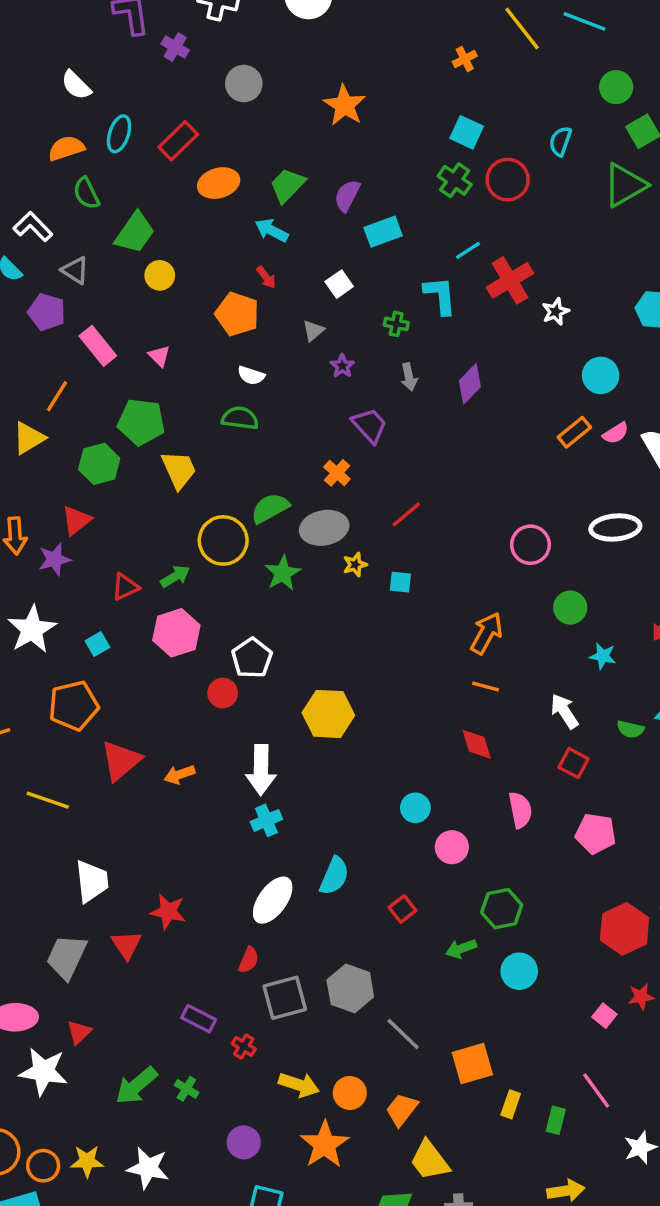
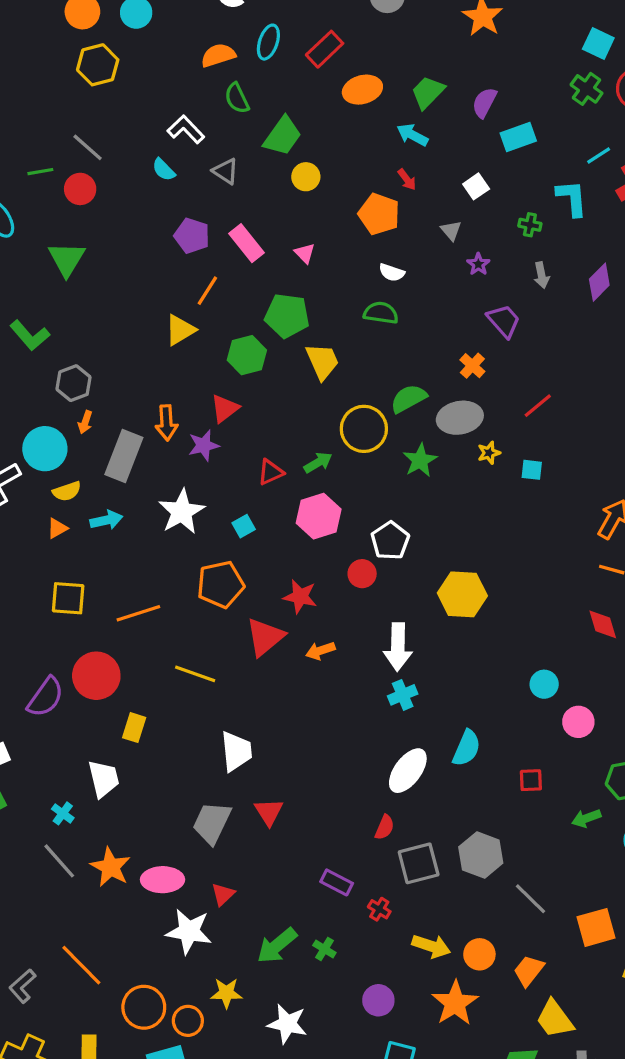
purple pentagon: (47, 312) -> (192, 236), moved
gray triangle: (313, 331) -> (451, 230), turned -30
red square: (402, 909) -> (531, 780), turned 35
red star: (168, 912) -> (300, 597), moved
yellow star: (87, 1161) -> (226, 993), moved

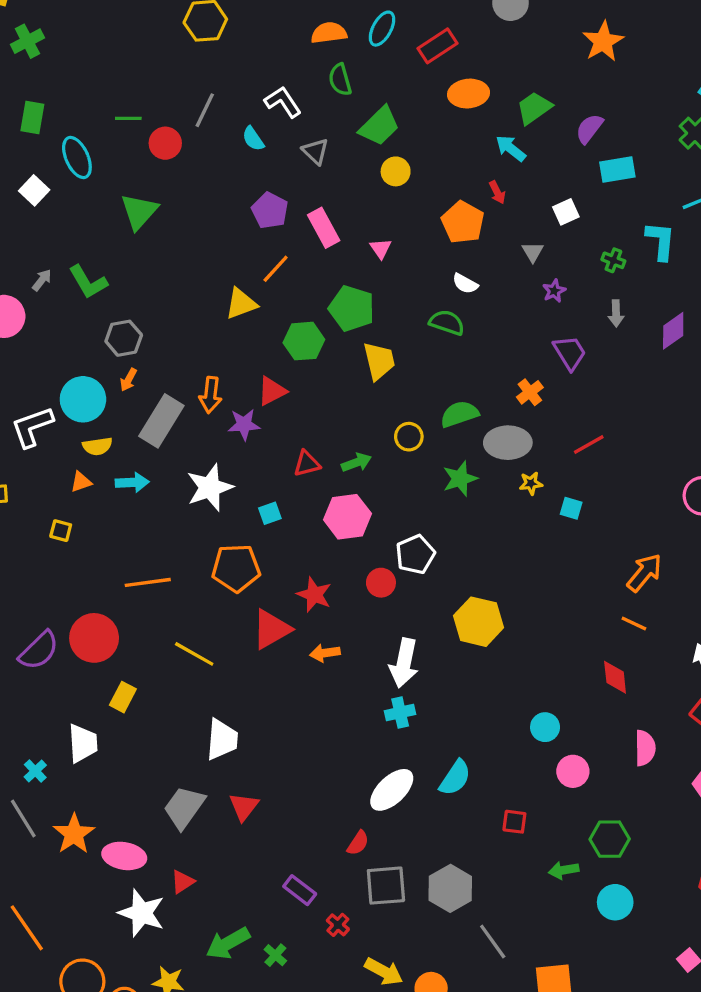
gray line: (88, 147) -> (205, 110), moved, turned 64
yellow circle: (364, 429) -> (409, 437), size x0.6
yellow square: (68, 598) -> (61, 531), moved, size x0.6

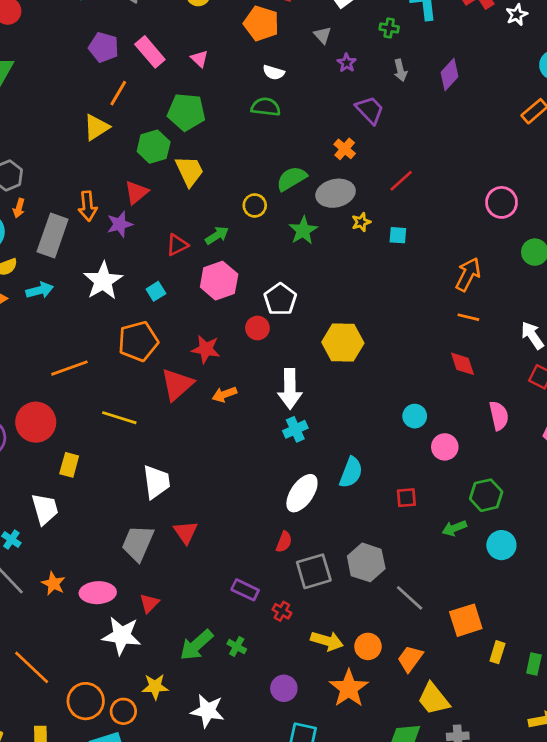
yellow trapezoid: (379, 361) -> (189, 171), moved
orange star: (74, 834) -> (53, 584), size x0.7

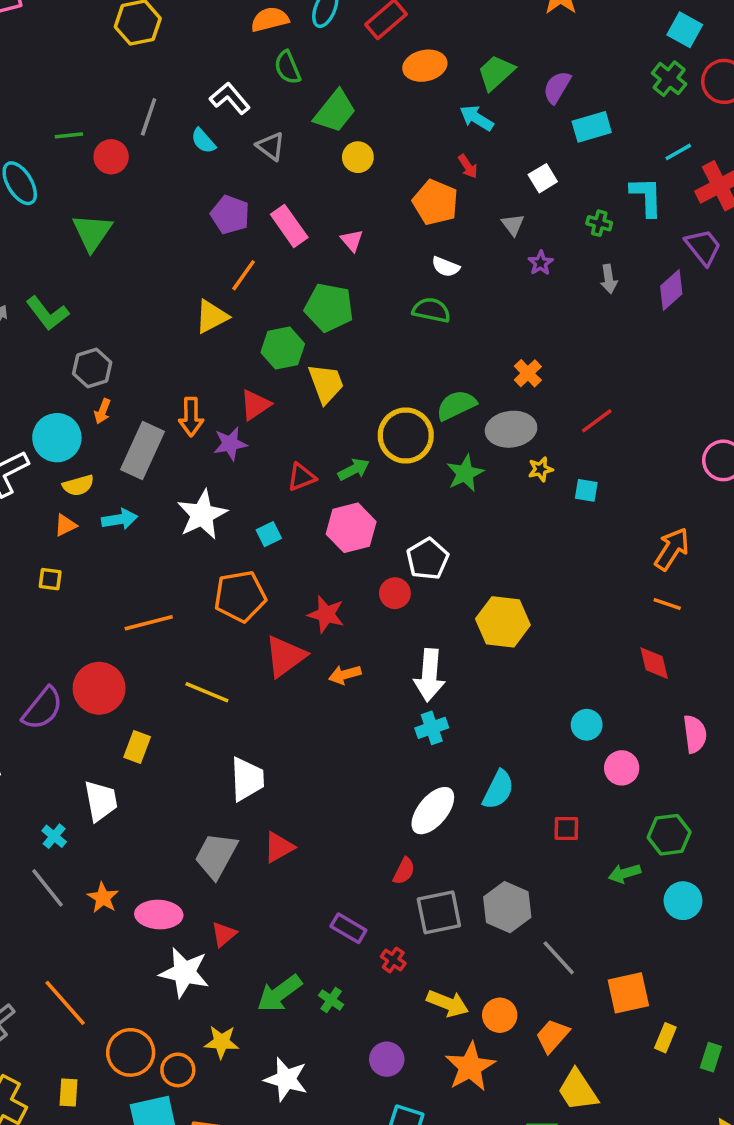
purple trapezoid: (370, 110) -> (703, 247), moved
yellow circle: (255, 205) -> (406, 436), size x1.8
red triangle: (186, 532) -> (279, 847), turned 30

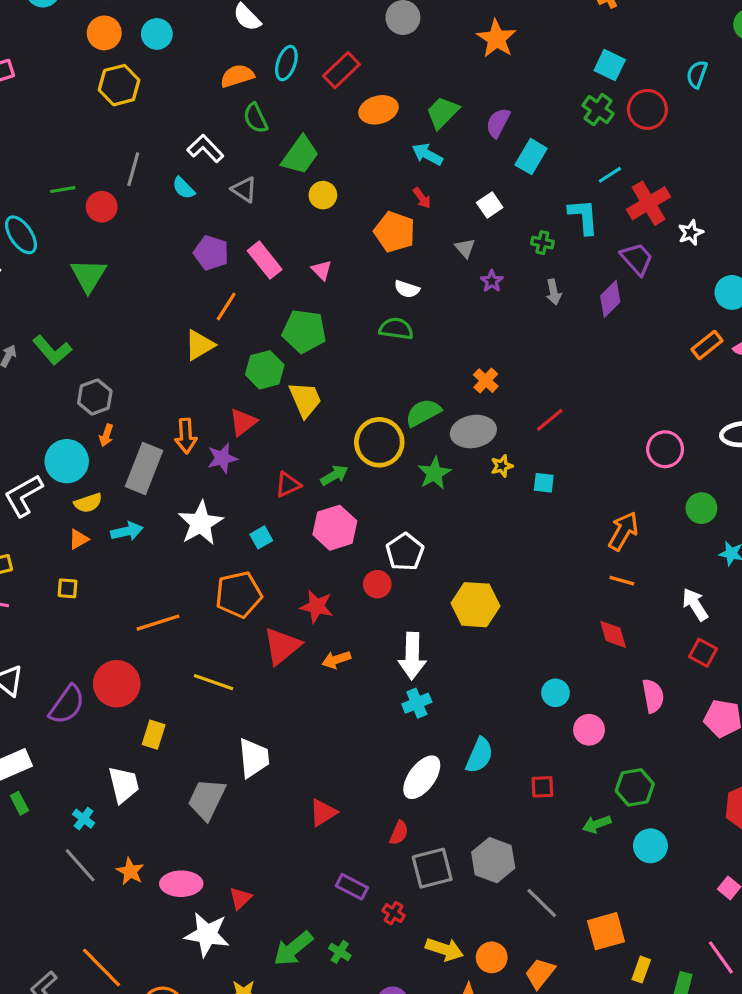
cyan rectangle: (592, 127) -> (531, 157), turned -40
red triangle: (279, 847) -> (323, 813), moved
gray trapezoid: (216, 856) -> (207, 799), moved

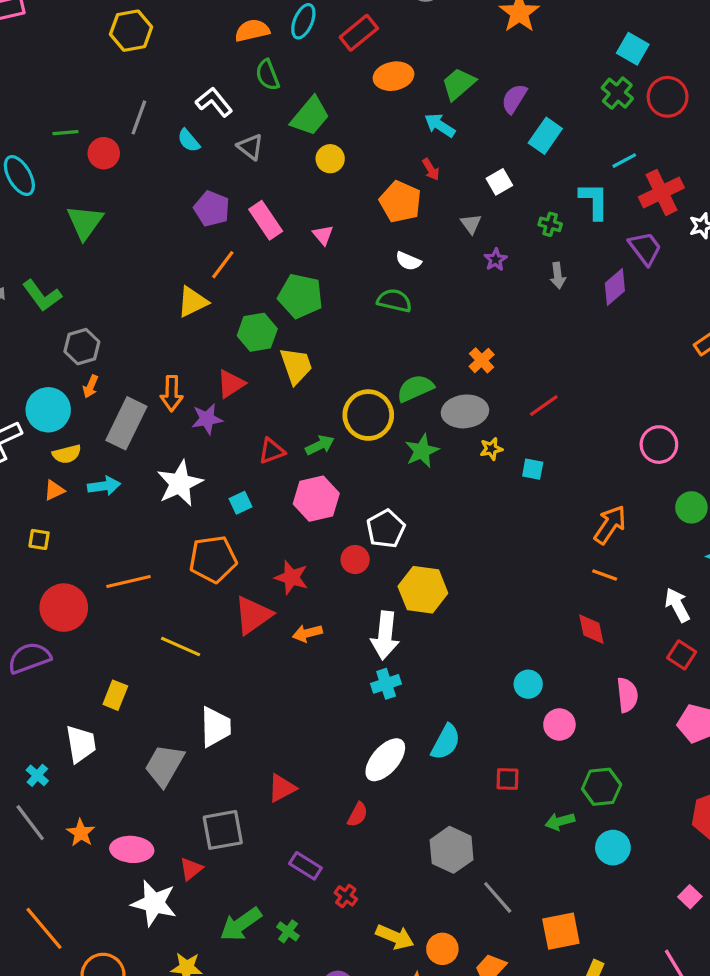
yellow hexagon: (475, 605) -> (423, 590), moved
red circle: (117, 684) -> (64, 608), moved
purple semicircle: (67, 705) -> (29, 658), turned -150
gray square: (432, 868) -> (223, 830), moved

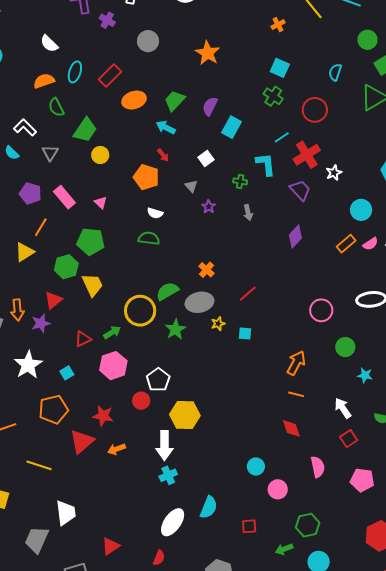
red circle: (668, 97) -> (315, 110), moved
gray triangle: (250, 147) -> (50, 153), turned 30
purple diamond: (615, 287) -> (295, 236), moved
red square: (682, 655) -> (349, 439), turned 30

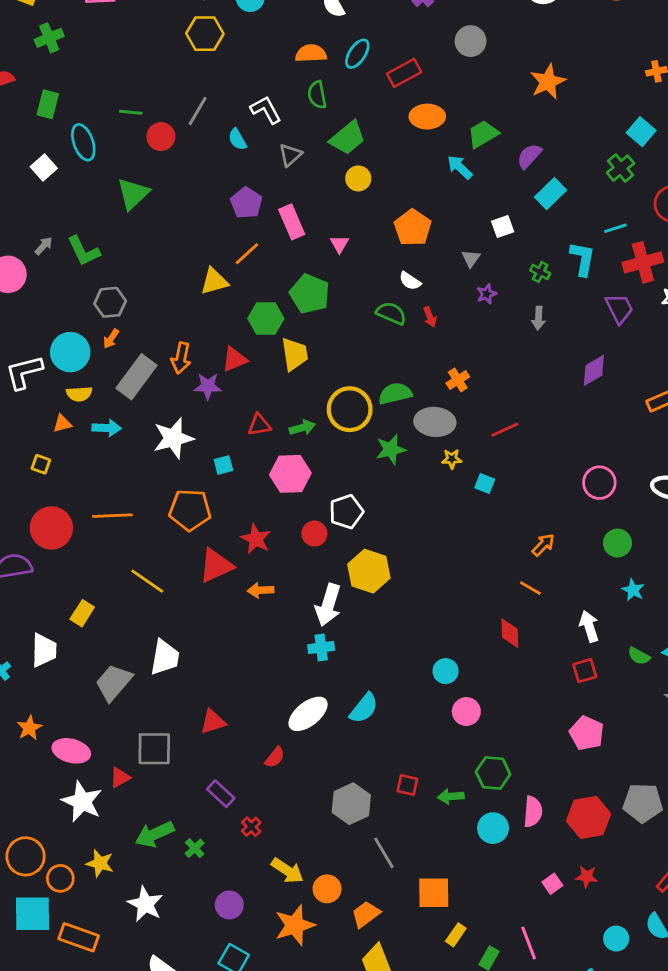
red arrow: (163, 155) -> (430, 317), moved
orange arrow: (296, 363) -> (543, 545), size x0.7
pink semicircle: (318, 467) -> (533, 812), moved
red square: (249, 526) -> (407, 785), moved

